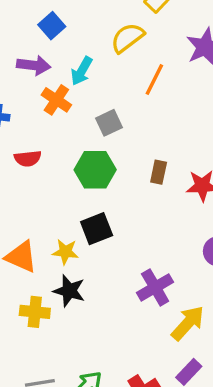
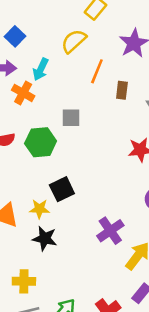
gray square: (109, 123) -> (71, 118), moved, turned 30
green hexagon: (95, 170) -> (41, 142), moved
brown rectangle: (159, 172) -> (122, 90), moved
yellow cross: (35, 312) -> (24, 281), moved

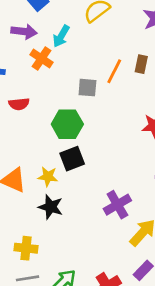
orange line: (97, 71) -> (114, 71), moved
green hexagon: (41, 142) -> (67, 124), moved

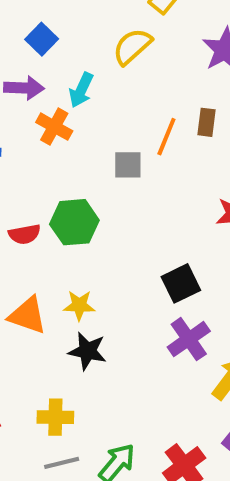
red semicircle: (19, 104) -> (25, 234), moved
green hexagon: (67, 124) -> (74, 222), moved
black square: (72, 159) -> (181, 283), moved

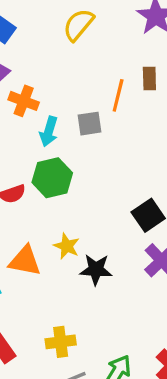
cyan arrow: (81, 90) -> (49, 131), moved
yellow star: (79, 305) -> (67, 246), turned 30
black star: (87, 351) -> (96, 270), moved

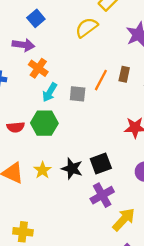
black star: (96, 270) -> (72, 169), moved

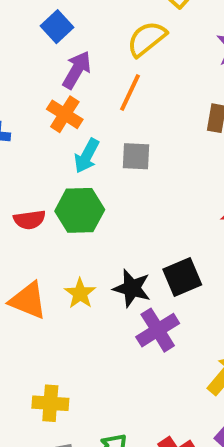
purple arrow: (23, 45) -> (77, 70), moved, turned -65
orange line: (101, 80) -> (130, 93), moved
purple cross: (102, 195) -> (158, 330), moved

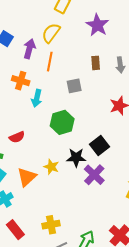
purple arrow: (77, 70) -> (29, 49), moved
gray square: (136, 156) -> (74, 86), moved
green hexagon: (80, 210) -> (62, 122), moved
orange triangle: (28, 301) -> (27, 177), turned -50

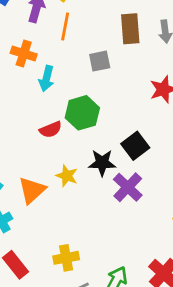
brown rectangle: (96, 63) -> (130, 29), size x1.5
red semicircle: (17, 137) -> (51, 130), moved

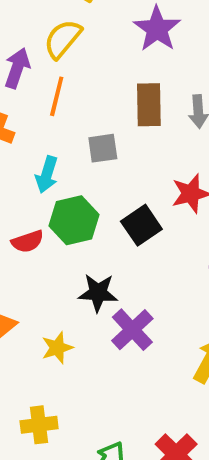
cyan arrow: (46, 79) -> (47, 174), moved
black square: (135, 146) -> (141, 225), moved
yellow star: (67, 176) -> (57, 348), moved, turned 30

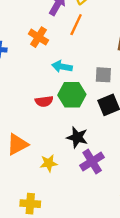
gray square: (103, 148) -> (103, 75), moved
cyan arrow: (47, 174) -> (62, 67), turned 72

